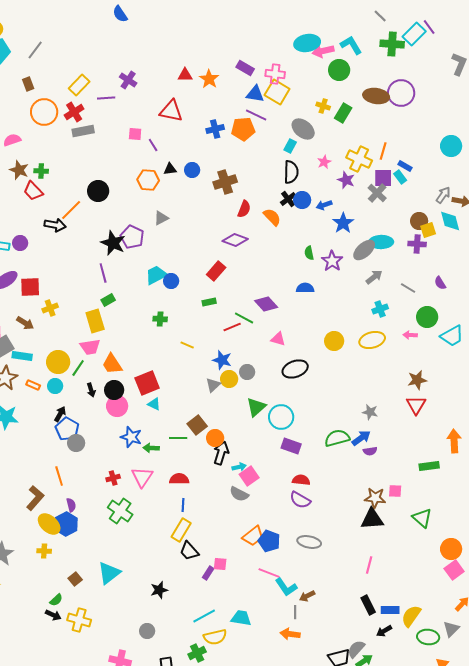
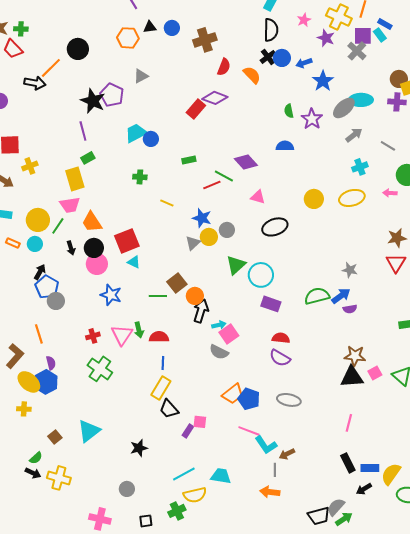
red rectangle: (216, 271) -> (196, 109), moved
green arrow: (151, 448) -> (139, 330), moved, turned -105
pink square: (395, 491) -> (375, 373), moved, turned -32

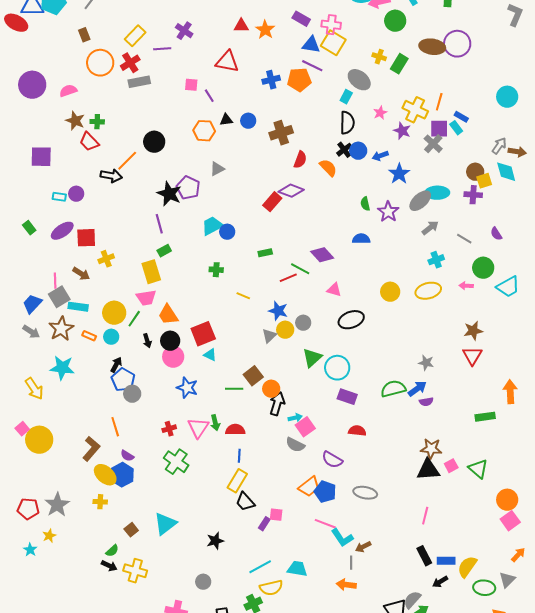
purple semicircle: (280, 358) -> (332, 460), moved
purple semicircle: (51, 363) -> (127, 456), turned 136

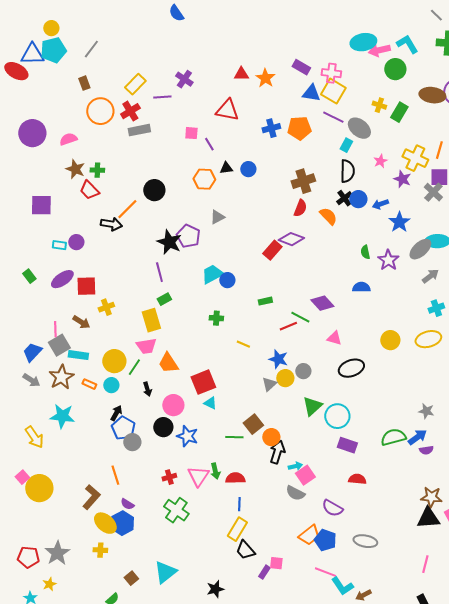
purple line: (312, 66) -> (333, 117), moved
brown cross: (281, 133) -> (303, 181), moved
black circle: (170, 341) -> (163, 427), moved

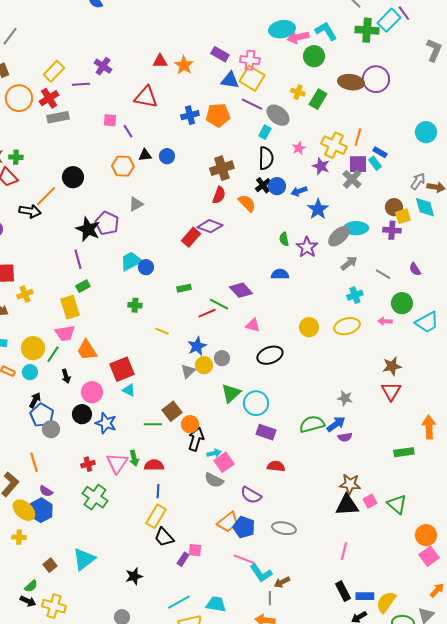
blue star: (278, 359) -> (197, 346), turned 30

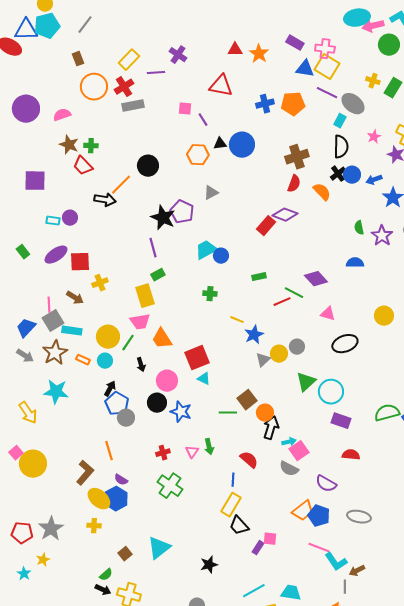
blue circle: (167, 156) -> (242, 145), size x1.6
blue star: (197, 346) -> (254, 335), moved
pink triangle: (117, 463) -> (192, 452), size x0.6
red semicircle: (154, 465) -> (249, 460), moved, turned 42

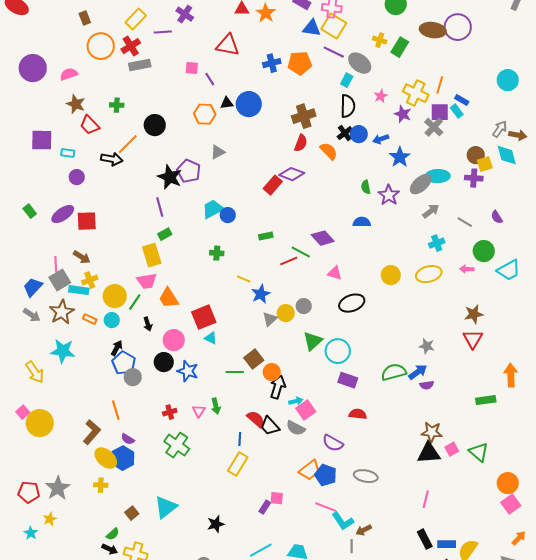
green cross: (91, 146) -> (117, 105), moved
cyan rectangle: (53, 221) -> (68, 153), moved
yellow cross: (100, 283) -> (90, 280), moved
black trapezoid: (239, 526) -> (270, 426), moved

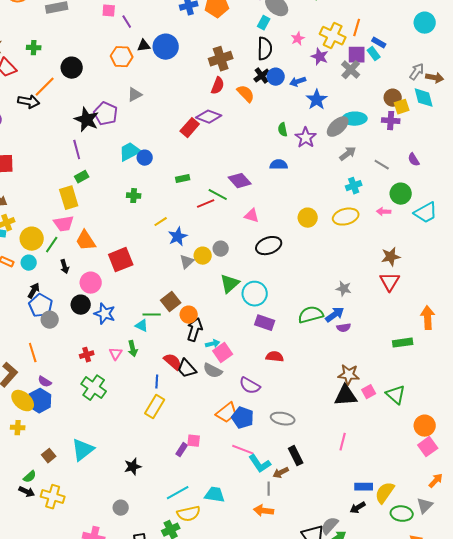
yellow line: (244, 279) -> (161, 222), turned -56
cyan triangle: (211, 338) -> (142, 326), moved
black rectangle: (425, 539) -> (296, 456), moved

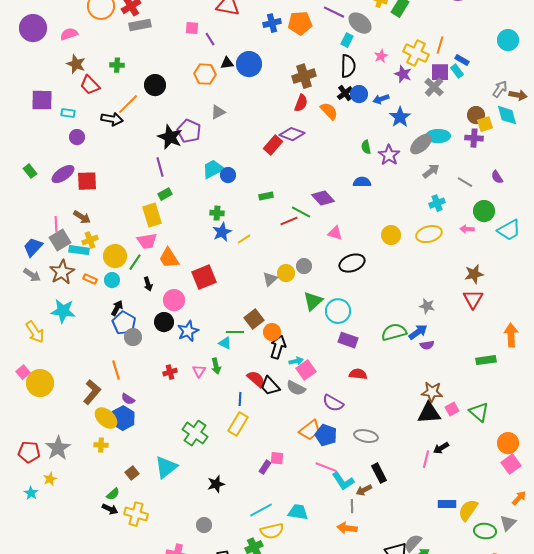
blue star: (178, 237) -> (222, 232), moved
blue star: (105, 314) -> (188, 331), turned 30
green cross: (94, 388) -> (195, 433), moved
black arrow: (358, 508) -> (441, 448), moved

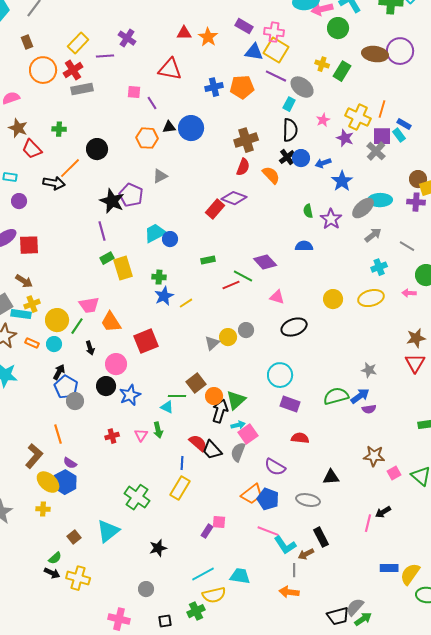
yellow rectangle: (152, 215) -> (123, 268), moved
green triangle: (313, 301) -> (236, 400), moved
gray semicircle: (296, 388) -> (238, 452), turned 84
black triangle: (429, 413) -> (331, 477), moved, size x0.7

